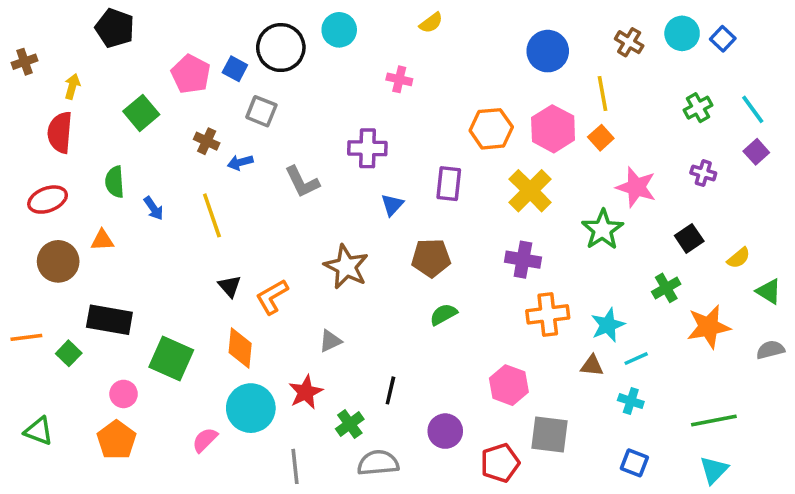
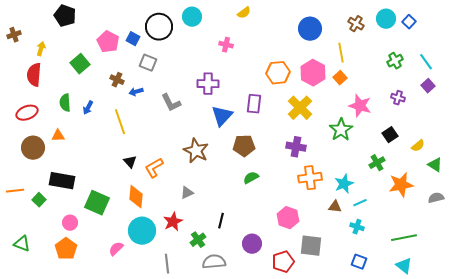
blue triangle: (392, 205) -> (222, 116), size x1.6
blue arrow: (154, 208) -> (88, 108), moved, turned 64
cyan triangle: (714, 470) -> (404, 266), turned -36

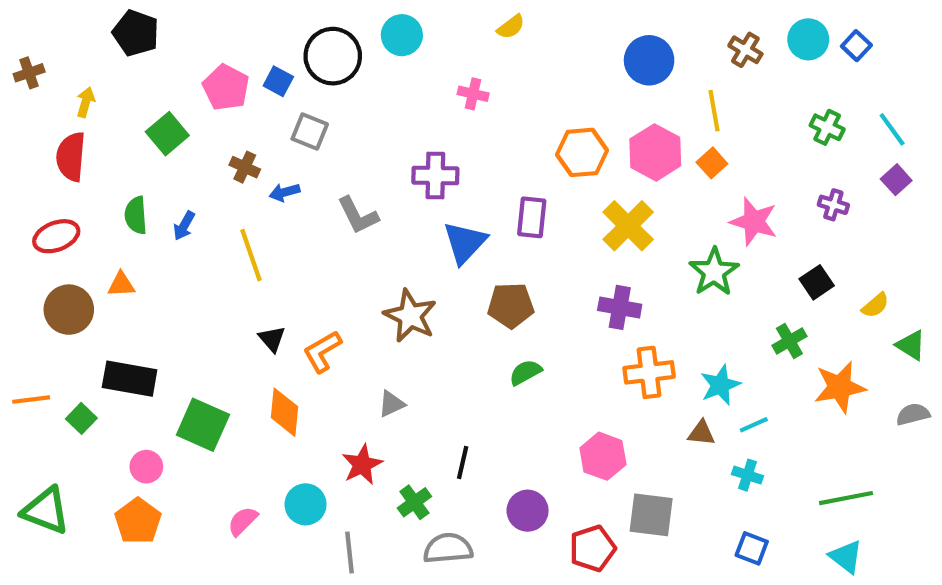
green cross: (395, 61) -> (827, 127), turned -35
cyan circle: (142, 231) -> (306, 504), moved, size x0.7
green triangle: (22, 244) -> (46, 511), size x1.4

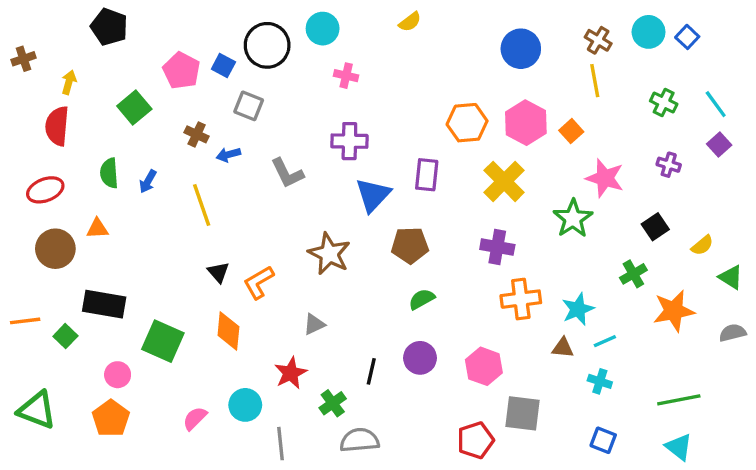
pink cross: (473, 94) -> (346, 76), moved
yellow line: (714, 111) -> (595, 81), moved
purple circle: (528, 511) -> (420, 358), moved

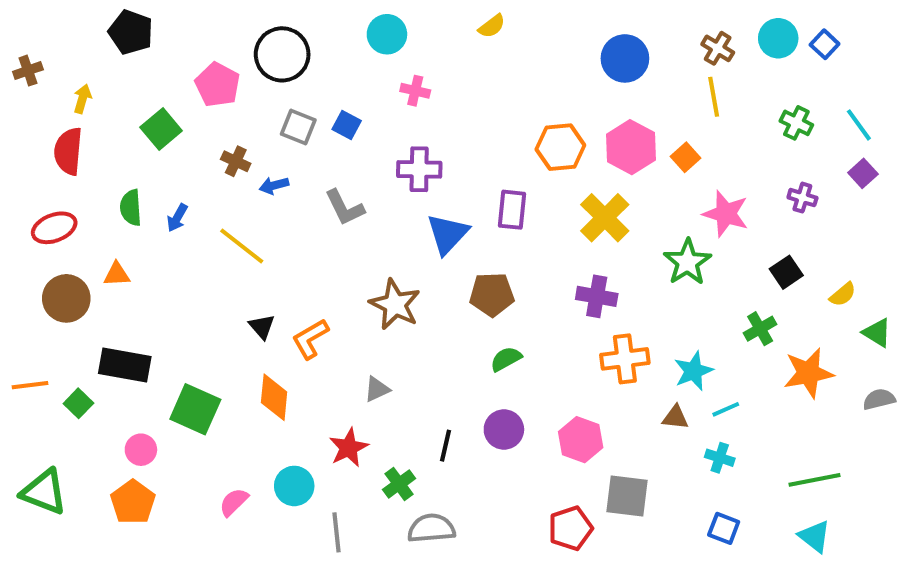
black circle: (267, 45) -> (282, 54), moved
blue square: (223, 66) -> (347, 125), moved
yellow line: (202, 205) -> (242, 246), turned -33

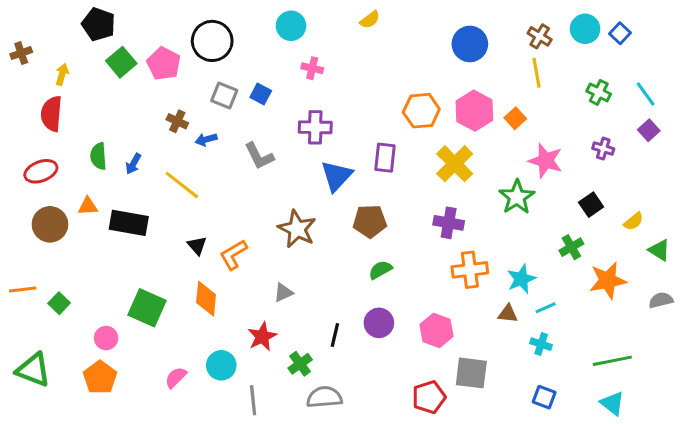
green square: (161, 129) -> (121, 62), moved
black rectangle: (125, 365) -> (129, 223), moved

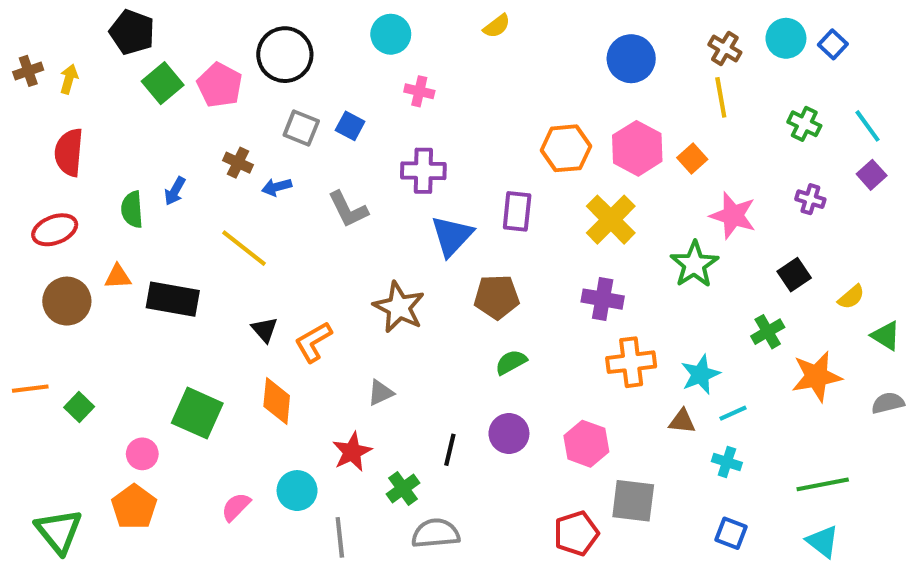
yellow arrow: (62, 74) -> (69, 79), moved
blue arrow: (133, 164) -> (175, 191), moved
green triangle: (33, 370) -> (59, 531), moved, turned 30

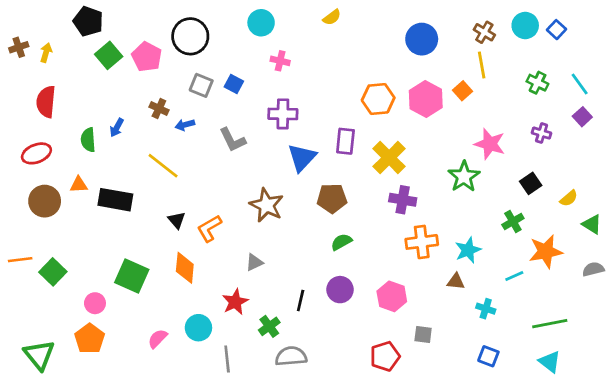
orange square: (692, 158) -> (463, 91), moved
yellow cross: (611, 220) -> (389, 158), moved
green square: (79, 407) -> (53, 272), size x1.4
cyan line: (733, 413) -> (514, 276), moved
gray square: (633, 501) -> (423, 334), size x0.6

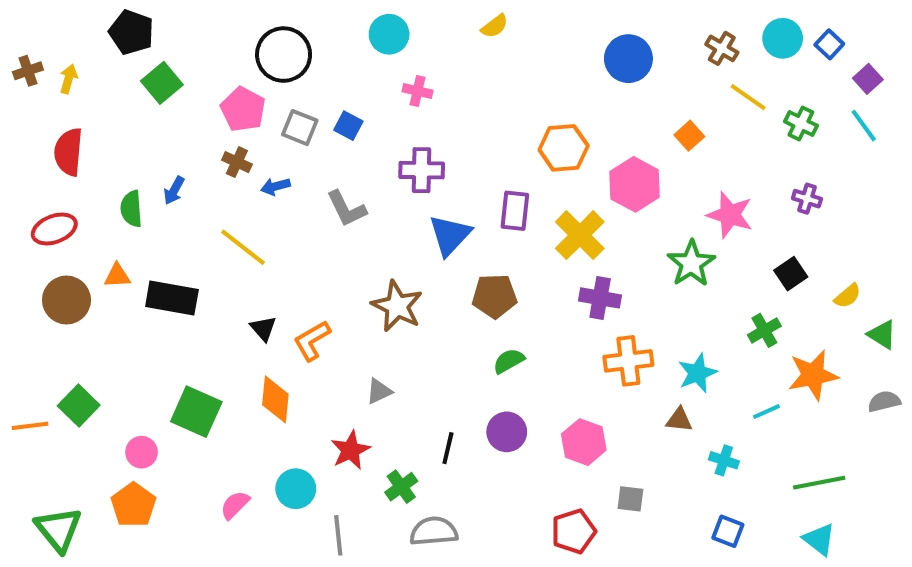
pink pentagon: (147, 57) -> (243, 109), moved
yellow line: (482, 65) -> (748, 97), moved, turned -45
pink hexagon: (426, 99) -> (635, 184), moved
purple square: (582, 117) -> (868, 79), moved
orange line: (20, 260) -> (30, 426), moved

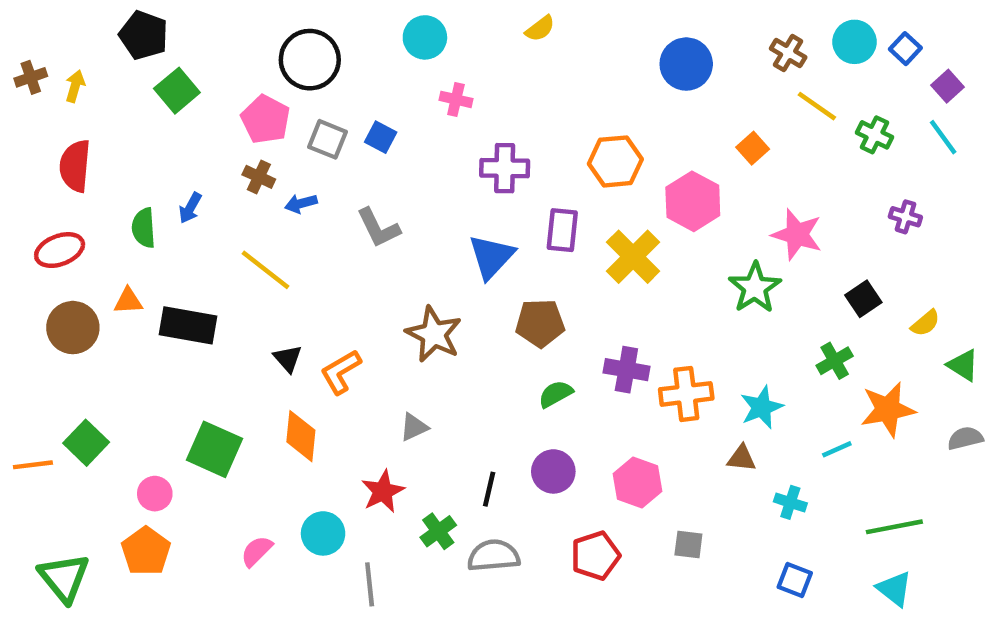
purple cross: (422, 170) -> (505, 168), moved
purple cross: (807, 199) -> (905, 217), moved
purple cross: (600, 298) -> (626, 370), moved
gray semicircle: (434, 531) -> (494, 556), moved
red pentagon: (574, 531) -> (595, 556), moved

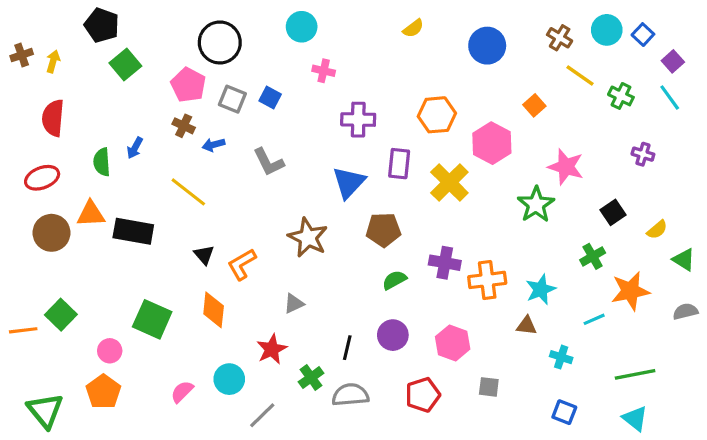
yellow semicircle: (540, 29) -> (413, 28), moved
orange triangle: (128, 301) -> (91, 214), size x1.4
gray line: (370, 584) -> (262, 415), turned 52

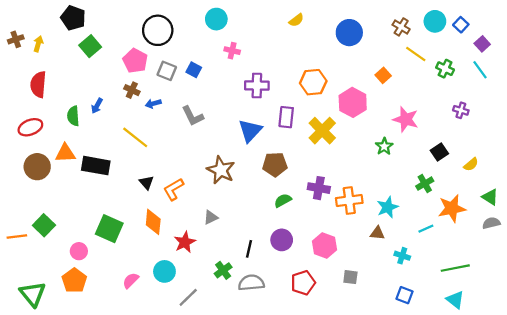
green star: (536, 204) -> (384, 146), size x0.7
green triangle: (684, 260) -> (490, 197), moved
red star: (272, 349) -> (185, 242), moved

